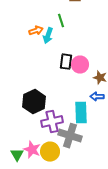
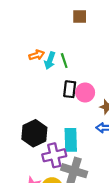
green line: (61, 21) -> (64, 61), moved
cyan rectangle: (81, 113) -> (71, 140), moved

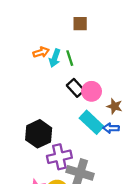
brown square: (80, 17) -> (80, 24), moved
black rectangle: (70, 89) -> (75, 88), turned -49
cyan rectangle: (71, 140) -> (92, 122), moved, turned -45

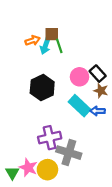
brown square: (80, 24) -> (52, 34), moved
black rectangle: (75, 88) -> (98, 74), moved
black hexagon: (39, 134) -> (42, 87), moved

